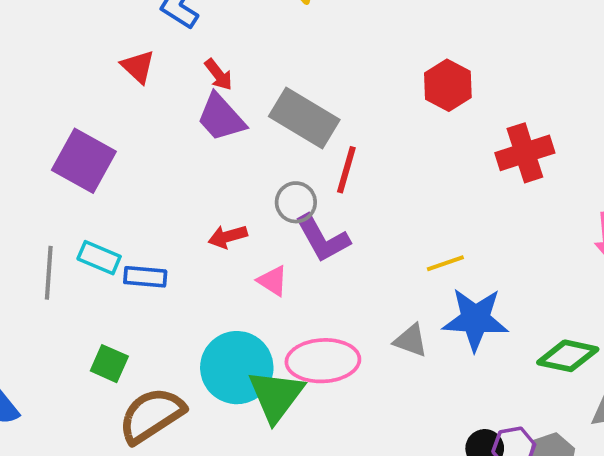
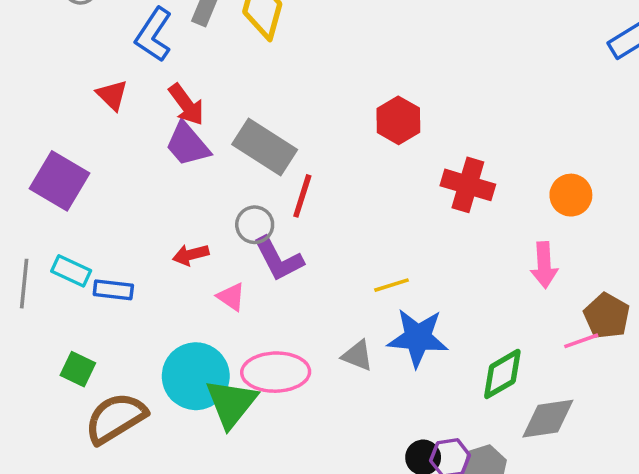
red arrow: (218, 75) -> (186, 105), size x1.4
red cross: (525, 153) -> (468, 185), turned 33
green diamond: (568, 356) -> (502, 374), turned -44

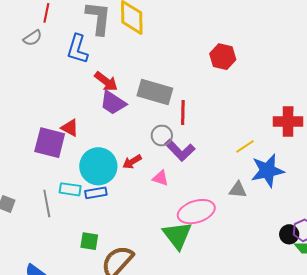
red triangle: (112, 95) -> (70, 128), moved
red cross: (468, 185) -> (288, 121), moved
cyan circle: (196, 376) -> (98, 166), moved

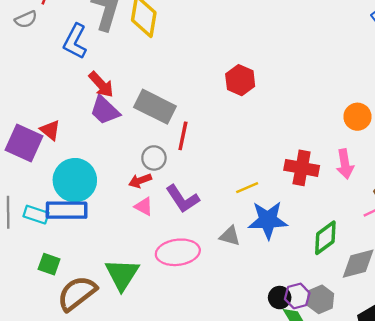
purple L-shape: (180, 150) -> (182, 199), moved
red arrow: (132, 162) -> (140, 181), moved
cyan rectangle: (70, 189) -> (36, 215), moved
blue rectangle: (96, 193) -> (67, 210), size x1.6
green triangle: (177, 235) -> (122, 274), moved

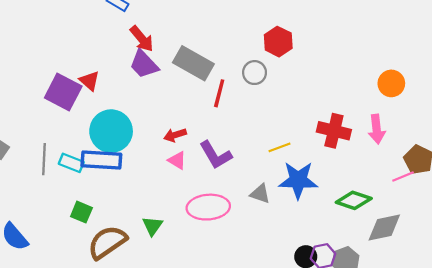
gray circle: (154, 158) -> (255, 73), moved
green diamond: (325, 238) -> (354, 200), turned 52
green triangle: (122, 274) -> (152, 226), size x0.6

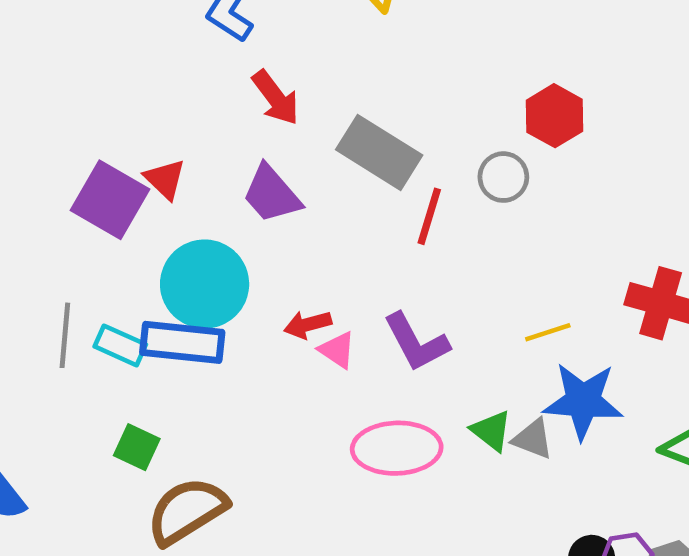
purple trapezoid: (144, 64) -> (272, 194), moved
red arrow: (175, 135) -> (308, 325), moved
gray triangle: (260, 194) -> (533, 439), moved
green triangle: (152, 226) -> (491, 431), moved, turned -30

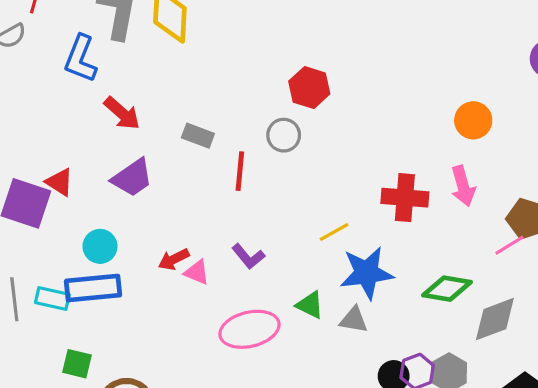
gray rectangle: (379, 152) -> (198, 136), size x0.6
purple trapezoid: (272, 194) -> (132, 178), turned -72
cyan circle: (205, 284) -> (100, 246), size x0.6
purple L-shape: (416, 342) -> (248, 256), size x0.7
gray triangle: (533, 439) -> (354, 320), moved

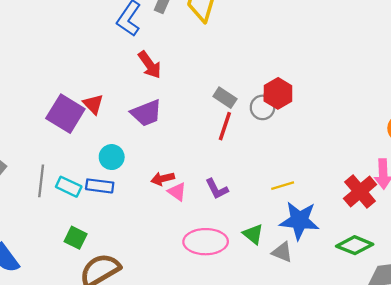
red hexagon: (309, 88) -> (278, 93), moved
gray rectangle: (198, 136) -> (225, 98), moved
red cross: (405, 198) -> (360, 191), moved, turned 32
blue rectangle: (93, 288) -> (100, 186), size x0.7

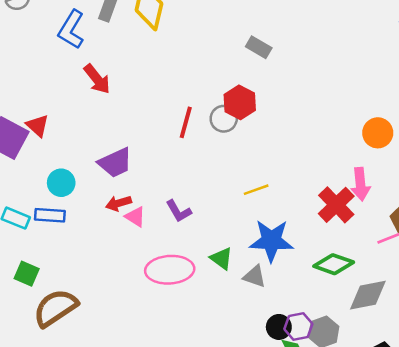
gray rectangle: (225, 98) -> (259, 47), moved
purple trapezoid: (146, 113) -> (115, 163), moved
red line: (225, 126) -> (186, 122), moved
yellow line: (283, 186) -> (256, 190), moved

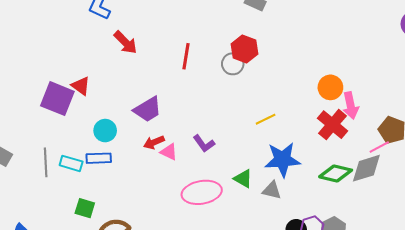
red line: (186, 122) -> (186, 56), moved
orange circle: (378, 133) -> (330, 87), moved
gray diamond: (368, 295) -> (366, 168), moved

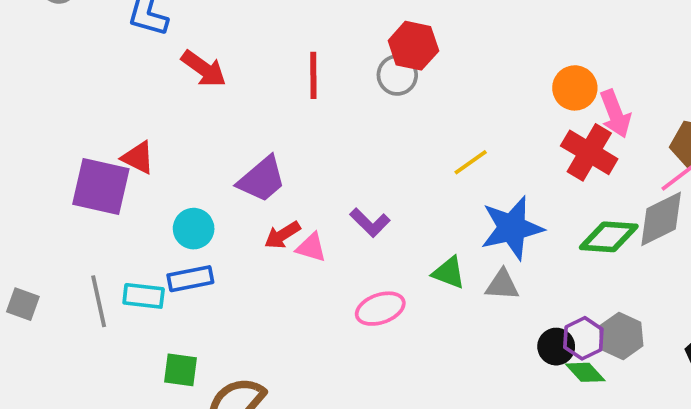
pink ellipse: (202, 192) -> (380, 309), size x0.7

